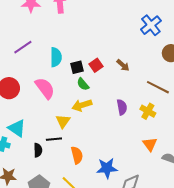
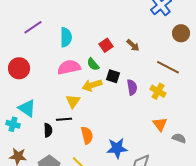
black square: (77, 67) -> (113, 76), moved, turned 32
pink semicircle: (45, 88) -> (69, 67), moved, turned -65

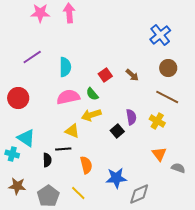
brown circle: (181, 33) -> (168, 68), moved
black square: (113, 76) -> (117, 131), moved, turned 32
yellow triangle: (73, 101) -> (72, 131), turned -42

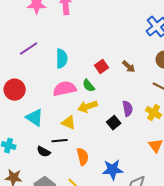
cyan triangle: (26, 138) -> (35, 118), moved
black semicircle: (47, 160) -> (44, 152), turned 120

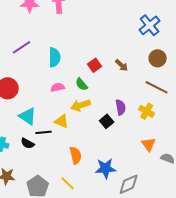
pink semicircle: (65, 89) -> (58, 87), size x0.6
black line: (60, 141) -> (44, 132), moved
black semicircle: (44, 152) -> (28, 143), moved

